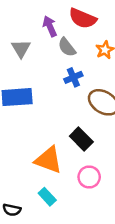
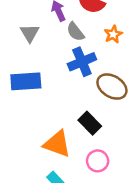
blue cross: (73, 77) -> (82, 62), size x1.5

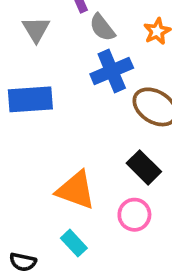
black rectangle: (90, 123) -> (144, 167), moved

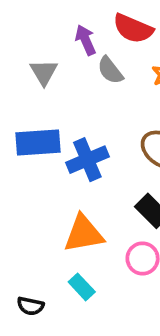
blue cross: (112, 71) -> (87, 160), moved
orange triangle: (76, 190) -> (84, 234), turned -30

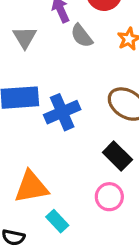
orange triangle: (84, 234) -> (31, 187), moved

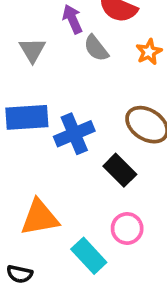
black rectangle: (117, 156) -> (120, 170), moved
cyan rectangle: (57, 221) -> (89, 256), moved, size x1.4

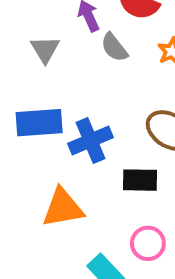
black rectangle: (120, 170) -> (140, 180), turned -44
orange triangle: (40, 218) -> (63, 208), moved

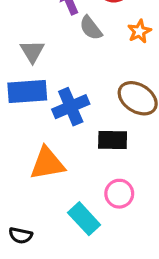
gray triangle: (45, 49) -> (32, 51), moved

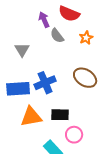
blue rectangle: (27, 92) -> (18, 89), moved
black rectangle: (113, 140) -> (60, 115), moved

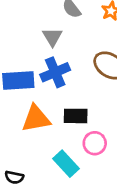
gray triangle: (22, 50) -> (52, 37), moved

